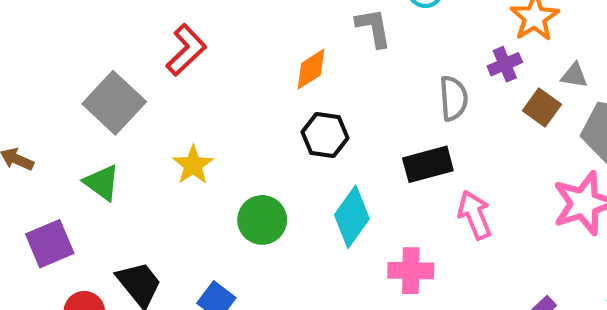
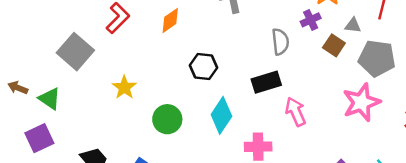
orange diamond: (311, 69) -> (170, 20), moved
green triangle: (102, 183) -> (50, 99), moved

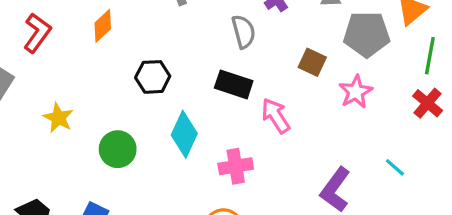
brown square: (334, 45) -> (312, 62), moved
black rectangle: (266, 82) -> (234, 84), turned 44
pink star: (361, 102) -> (356, 92), size x0.7

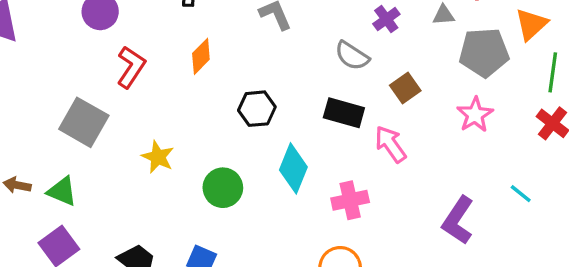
gray semicircle: (244, 32) -> (352, 56), turned 140
brown square: (312, 62) -> (405, 88), moved, turned 32

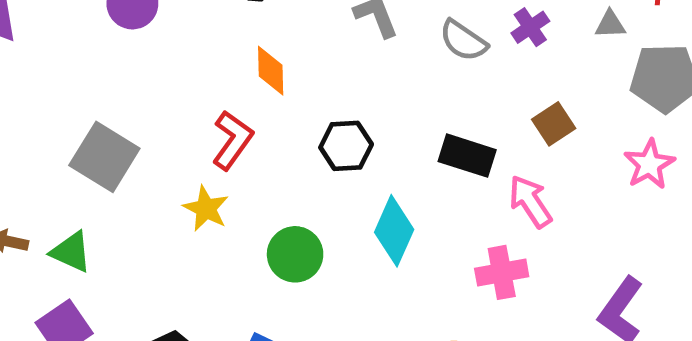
orange diamond: (201, 56) -> (271, 71), turned -48
gray semicircle: (352, 56) -> (463, 41), moved
red L-shape: (131, 67) -> (232, 140), moved
pink cross: (350, 200) -> (502, 272), moved

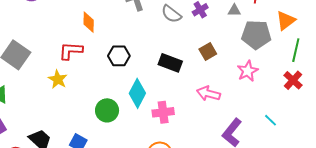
red L-shape: (232, 140) -> (71, 51), turned -125
pink arrow: (530, 201) -> (208, 94), moved, turned -45
green circle: (295, 254) -> (107, 110), moved
pink cross: (502, 272) -> (163, 112), moved

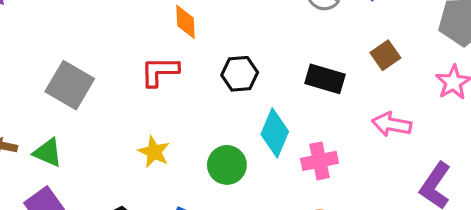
yellow star: (58, 79) -> (154, 152), moved

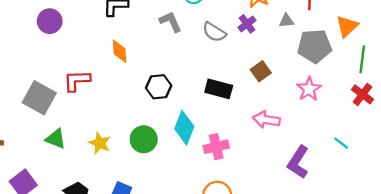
red L-shape: (160, 71) -> (77, 81), moved
green triangle: (48, 152) -> (56, 139), moved
green circle: (227, 165) -> (144, 139), moved

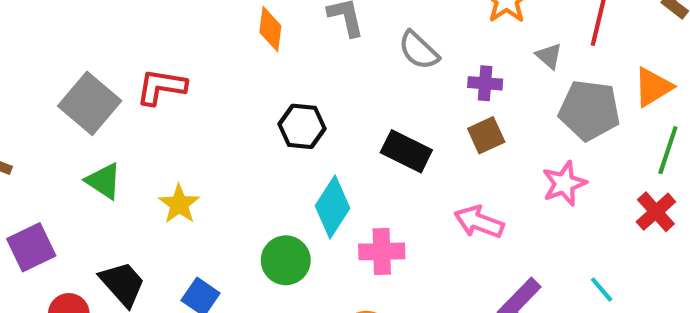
gray triangle: (286, 21) -> (549, 56), turned 35
purple cross: (247, 24) -> (485, 83), moved, turned 30
orange diamond: (120, 51) -> (270, 29), moved
green circle: (144, 139) -> (286, 260), moved

